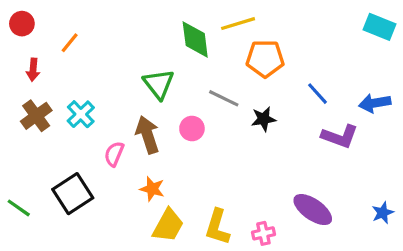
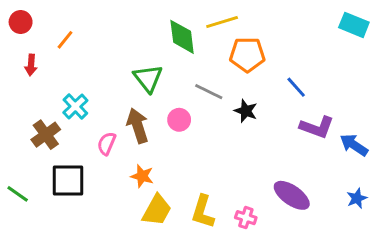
blue arrow: (375, 103) -> (354, 145), moved, turned 44
brown cross: (36, 116) -> (46, 135), moved
black star: (263, 119) -> (246, 111), turned 30
black square: (73, 194) -> (68, 181), turned 33
pink cross: (263, 233) -> (246, 218), turned 30

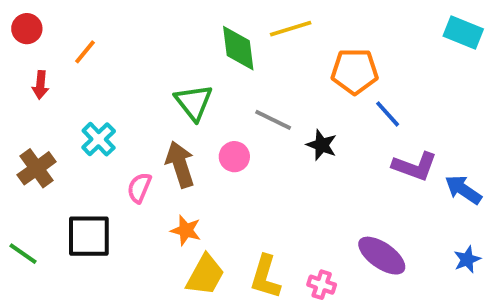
orange pentagon: (247, 55) -> (355, 71), moved
brown cross: (46, 135) -> (37, 168), moved

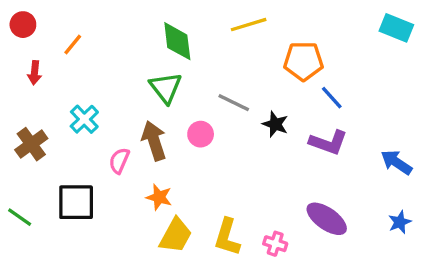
green diamond: (238, 48) -> (177, 41), moved
purple L-shape: (415, 166) -> (328, 142), moved

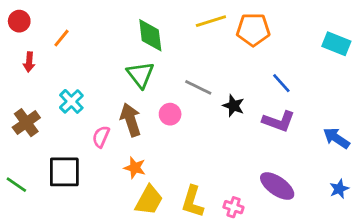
cyan rectangle: (396, 28) -> (336, 44), moved
orange pentagon: (303, 61) -> (253, 30), moved

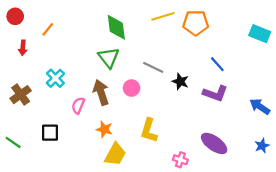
black square: (64, 172) -> (50, 133), size x0.7
yellow L-shape: (193, 202) -> (149, 130), moved

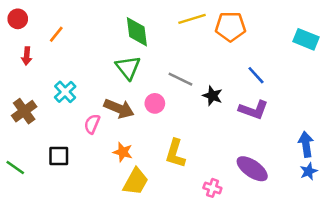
brown arrow: (101, 92) -> (119, 109), turned 130
blue arrow: (260, 107) -> (306, 144), moved, turned 48

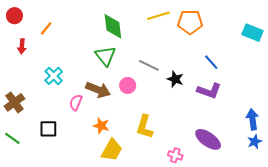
brown cross: (24, 111) -> (14, 102), moved

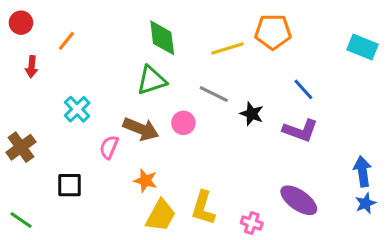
yellow line: (158, 16) -> (227, 48), moved
green triangle: (105, 56) -> (152, 80), turned 50
yellow L-shape: (145, 127) -> (203, 208), moved
green line: (12, 138) -> (21, 220), moved

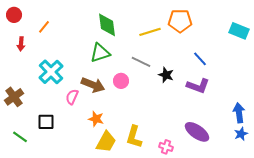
cyan cross: (77, 109) -> (51, 72), size x1.4
green line: (21, 220) -> (20, 137), moved

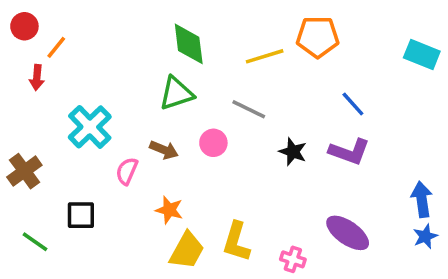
orange line: (44, 27) -> (56, 47), moved
black star: (166, 75) -> (293, 152), moved
brown arrow: (93, 85) -> (164, 150), size x0.7

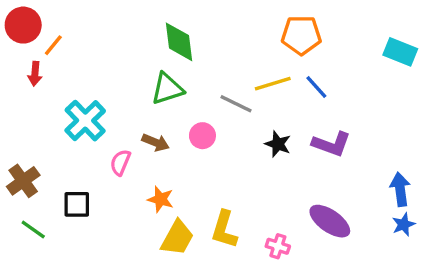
red circle: (24, 26) -> (23, 25), size x1.4
yellow line: (265, 56) -> (273, 84), moved
blue line: (353, 104) -> (316, 87), moved
brown cross: (24, 171) -> (23, 181), moved

